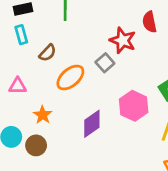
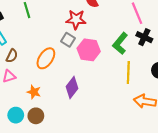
brown semicircle: (48, 53) -> (12, 56), moved
pink hexagon: (134, 106) -> (89, 50), moved

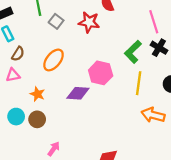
gray square: (68, 40) -> (56, 21), moved
pink hexagon: (89, 50) -> (101, 73), moved
purple diamond: (72, 87) -> (78, 93), turned 50

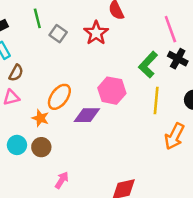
red star: (89, 22) -> (96, 33), turned 30
orange ellipse: (54, 60) -> (59, 97), moved
orange arrow: (153, 115) -> (174, 136), turned -75

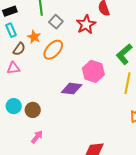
orange ellipse: (59, 97) -> (53, 50), moved
orange star: (40, 118) -> (34, 37), moved
pink arrow: (62, 180) -> (37, 137), moved

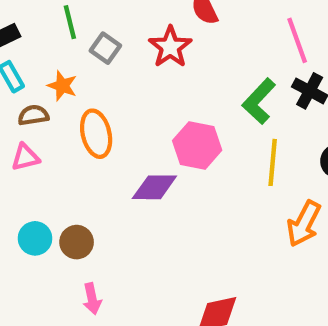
brown semicircle: (19, 49) -> (33, 115), turned -128
orange ellipse: (53, 50) -> (96, 134), moved, turned -50
pink arrow: (37, 137) -> (92, 299), turned 136

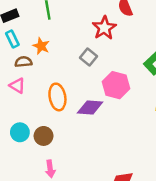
gray square: (105, 48) -> (89, 57), moved
orange ellipse: (96, 134) -> (57, 97), moved
pink triangle: (25, 157) -> (17, 86), turned 42

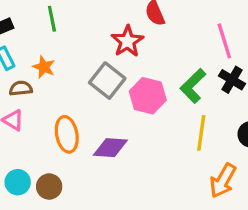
gray square: (89, 57) -> (107, 81), size x1.5
pink hexagon: (116, 85) -> (148, 96), moved

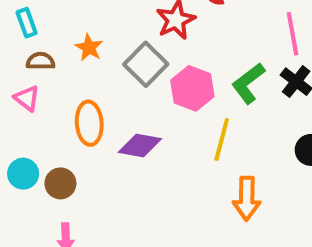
orange star: (44, 67) -> (89, 48), moved
yellow line: (201, 133) -> (222, 140), moved
orange arrow: (223, 181) -> (247, 198), moved, turned -36

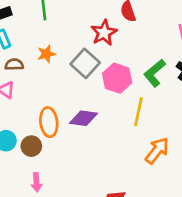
orange star: (89, 48) -> (46, 54), turned 30
orange ellipse: (89, 123) -> (49, 122), moved
orange arrow: (247, 198) -> (157, 151), turned -140

